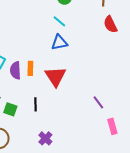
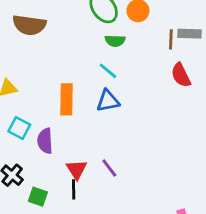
orange rectangle: (30, 68) -> (66, 99), moved, size x1.5
red triangle: (55, 76) -> (76, 169), moved, size x0.7
purple line: (98, 102) -> (109, 168), moved

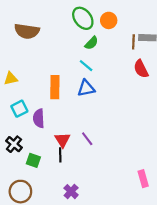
green semicircle: (115, 41) -> (91, 43), turned -48
cyan square: (19, 128) -> (19, 109), turned 35

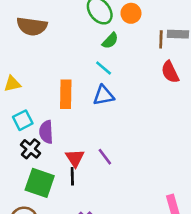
black cross: (14, 144) -> (31, 149), moved
green square: (33, 160) -> (40, 183), size x1.6

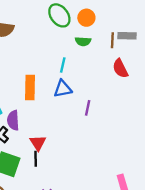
green semicircle: (110, 41) -> (83, 41), moved, turned 49
cyan line: (104, 68) -> (63, 65), turned 63
purple line: (105, 157) -> (88, 108), moved, turned 49

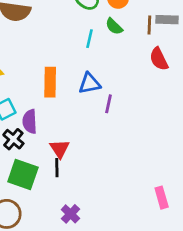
green semicircle: (83, 41) -> (114, 26), turned 42
cyan line: (63, 65) -> (90, 39), moved
purple line: (88, 108) -> (109, 104), moved

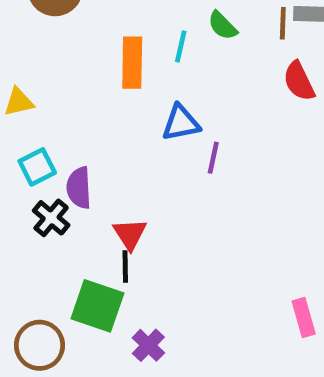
orange rectangle: (50, 82) -> (132, 63), moved
green square: (23, 175) -> (97, 306), moved

